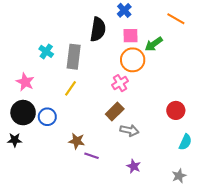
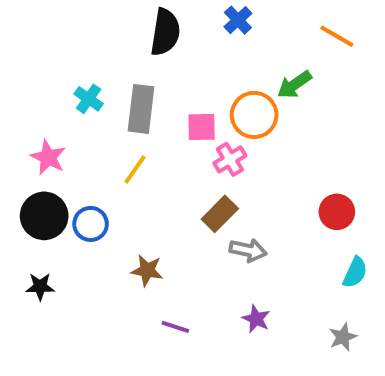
black semicircle: (98, 29) -> (165, 32), moved
pink square: (131, 36) -> (202, 127), moved
black star: (15, 140) -> (40, 287), moved
purple line: (92, 156) -> (175, 327), moved

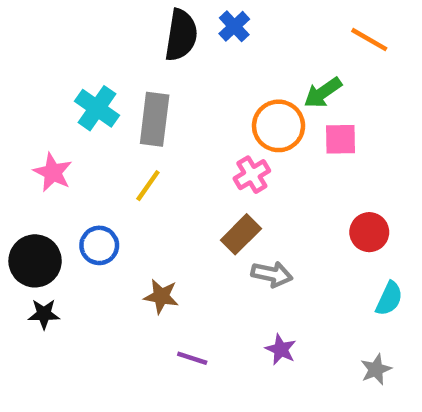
blue cross: (238, 20) -> (234, 26), moved
cyan cross: (89, 99) -> (97, 108), size x1.4
pink square: (202, 127) -> (340, 139), moved
black circle: (44, 216) -> (35, 261), moved

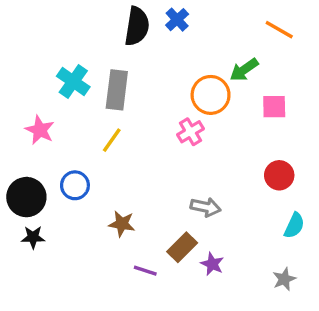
pink square: (340, 139) -> (274, 107), moved
brown rectangle: (241, 234) -> (182, 247), moved

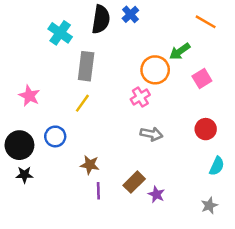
cyan cross: (73, 82) -> (60, 33), moved
pink square: (274, 107) -> (202, 79), turned -30
gray arrow: (206, 207) -> (151, 134), moved
purple line: (145, 271) -> (98, 191), moved, turned 70

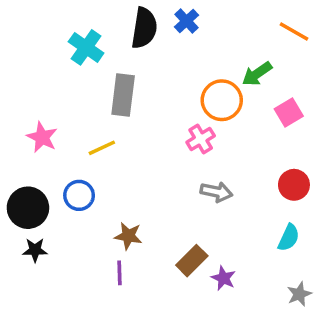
yellow line: (82, 103) -> (102, 148), moved, turned 30
cyan semicircle: (217, 166) -> (289, 238), moved
purple line: (98, 191) -> (120, 273), moved

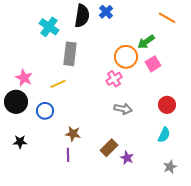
pink square: (289, 113) -> (153, 64), moved
black circle: (28, 208) -> (16, 102), moved

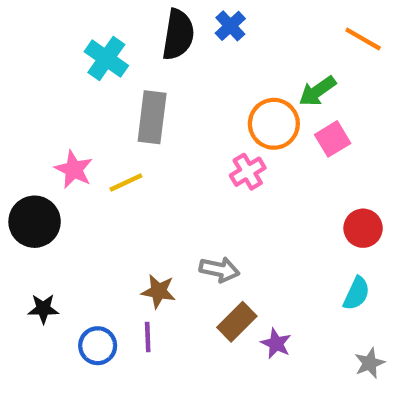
pink star: (24, 78) -> (74, 169), moved
gray arrow: (123, 109) -> (219, 270), moved
blue circle: (45, 111) -> (98, 346), moved

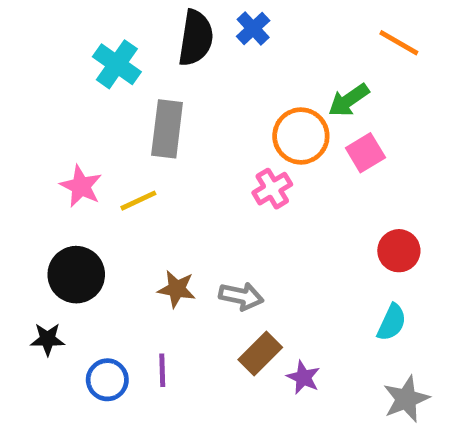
black circle: (35, 222) -> (76, 275), moved
brown star: (159, 291) -> (177, 289), moved
gray star: (370, 363) -> (406, 399), size x1.4

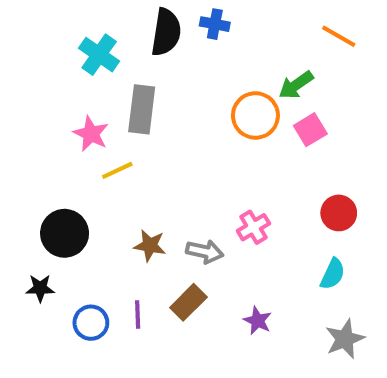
blue cross: (253, 28) -> (215, 24), turned -36
pink star: (81, 186) -> (91, 134), moved
pink cross: (272, 189) -> (253, 227), moved
brown rectangle: (260, 354) -> (188, 302), moved

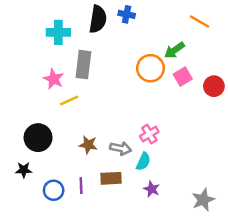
cyan cross: (99, 55) -> (58, 32), turned -35
red circle: (339, 213) -> (214, 86), moved
cyan semicircle: (333, 274) -> (143, 162), moved
brown rectangle: (188, 302) -> (111, 178), turned 42

